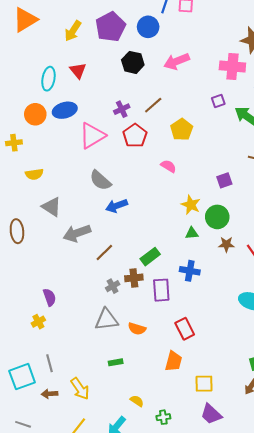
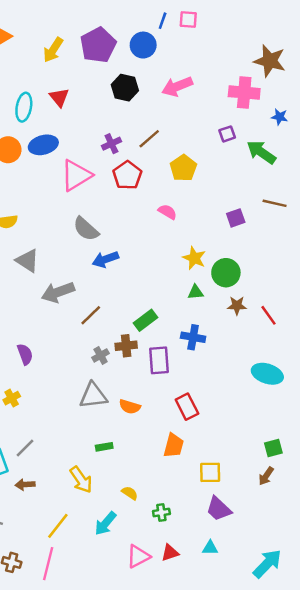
purple square: (224, 180) -> (236, 218), moved
purple semicircle: (50, 297) -> (25, 354), moved
gray line: (50, 363) -> (25, 448), turned 60
yellow arrow: (80, 389) -> (81, 480), moved

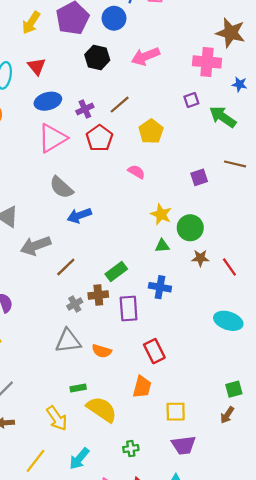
blue ellipse: (43, 145) -> (48, 101), moved
yellow semicircle: (130, 493) -> (102, 409), moved, size x2.0
purple trapezoid: (219, 509) -> (183, 445), turned -50

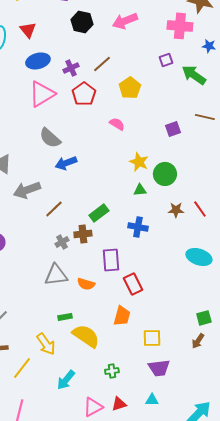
brown star: (200, 258) -> (176, 210), moved
purple rectangle: (129, 308) -> (111, 260), moved
yellow line: (36, 461) -> (22, 368), moved

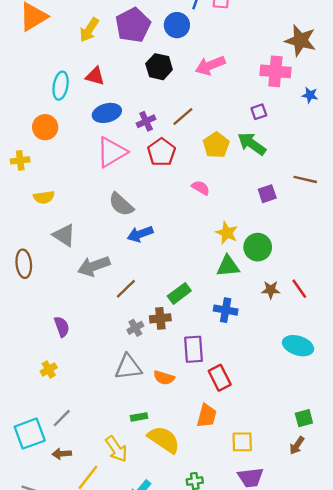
red triangle: (28, 30) -> (95, 76), turned -36
green arrow: (194, 75) -> (252, 144), moved
green triangle: (140, 190) -> (228, 266), size x1.5

